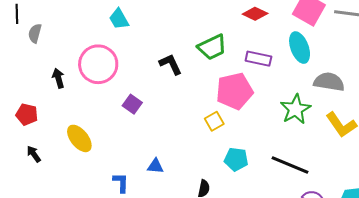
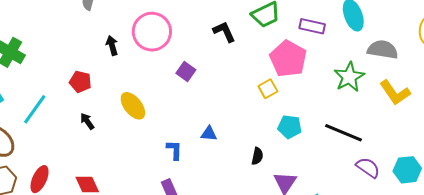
pink pentagon: (234, 91) -> (288, 59), turned -30

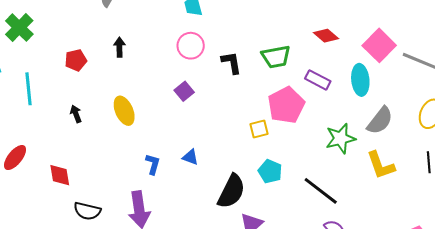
pink circle: (152, 32) -> (191, 46), moved, size x0.7
gray semicircle: (383, 50) -> (380, 121), turned 104
red pentagon: (80, 82) -> (76, 60), moved, turned 30
cyan line: (35, 109) -> (28, 89), turned -56
black semicircle: (257, 156) -> (231, 191), size x2.0

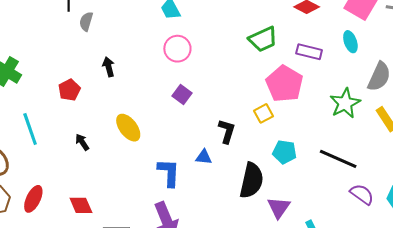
black L-shape: (231, 63) -> (227, 131), moved, turned 40
cyan ellipse: (360, 80) -> (350, 42), size x0.7
blue L-shape: (153, 164) -> (169, 173), size x1.4

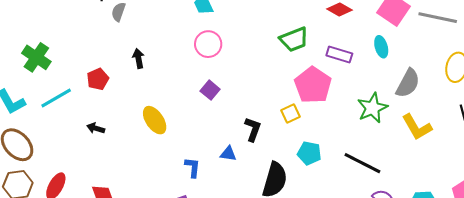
cyan line: (30, 129) -> (56, 98), moved, turned 76
black arrow: (82, 142) -> (96, 128), moved, turned -42
blue L-shape: (169, 173) -> (193, 167), size x0.7

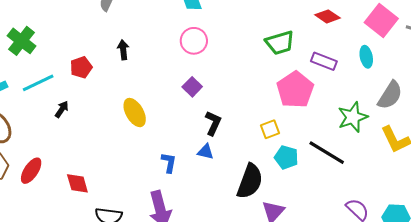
yellow square: (290, 113) -> (270, 129), moved
black arrow: (96, 128) -> (62, 109), moved, turned 102
black L-shape: (253, 129) -> (213, 123), moved
black line: (362, 163) -> (327, 153), moved

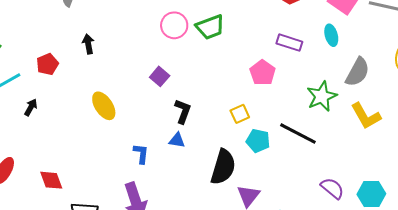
pink circle: (194, 41) -> (174, 25), moved
green trapezoid: (280, 43) -> (210, 27), moved
pink pentagon: (295, 90) -> (263, 73), size x0.7

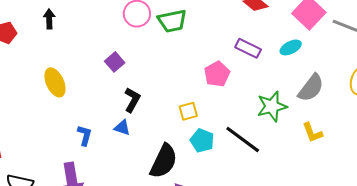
cyan ellipse: (331, 35) -> (291, 47), turned 70
yellow L-shape: (366, 116) -> (312, 133), size x0.7

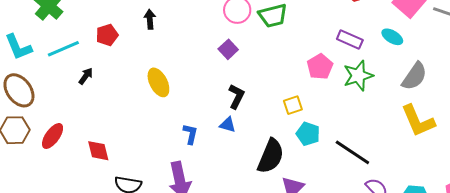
cyan ellipse: (291, 47) -> (392, 37), turned 60
purple square: (115, 62) -> (228, 49), moved
green star: (272, 106) -> (358, 76), moved
yellow L-shape: (312, 133) -> (418, 121), size x1.6
black line: (243, 139) -> (352, 152), moved

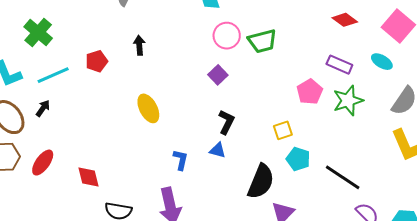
black arrow: (86, 76) -> (43, 108), moved

